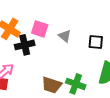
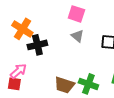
pink square: (40, 29) -> (76, 14), moved

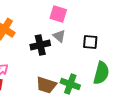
black cross: (37, 45) -> (40, 45), moved

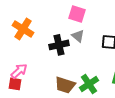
green cross: (70, 84) -> (89, 84), turned 36

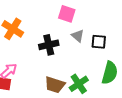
gray triangle: (78, 36) -> (78, 36), moved

